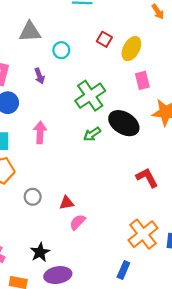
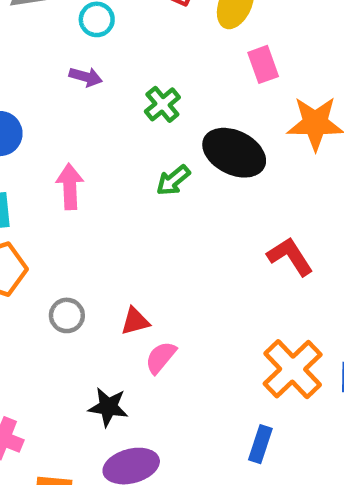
purple arrow: (40, 76) -> (86, 77), moved, turned -49
green cross: (90, 96) -> (162, 104), size x0.6
black star: (40, 252) -> (108, 407), moved, turned -30

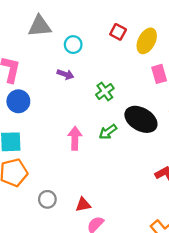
pink arrow: (70, 187) -> (75, 138), moved

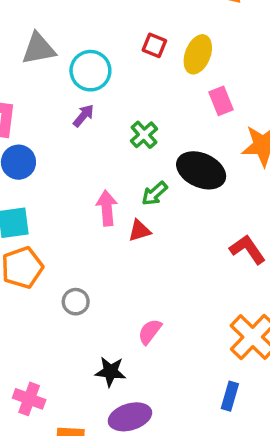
cyan circle: (73, 45) -> (90, 71), size x1.5
purple arrow: (65, 74) -> (83, 116), turned -63
red triangle: (83, 205) -> (139, 231), moved

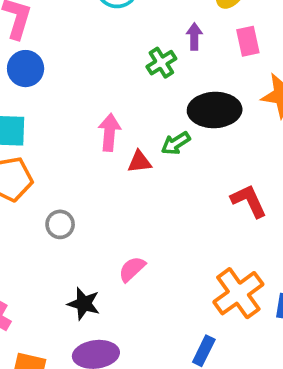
purple arrow: (83, 116) -> (194, 37), moved, turned -50
black ellipse: (201, 170) -> (215, 110), turned -36
green arrow: (154, 194) -> (176, 143), moved

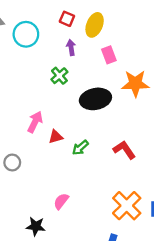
purple arrow: (194, 37) -> (71, 48), moved
pink arrow: (109, 132) -> (35, 122), turned 30
green arrow: (176, 143) -> (80, 148), moved
gray circle: (60, 224) -> (12, 163), moved

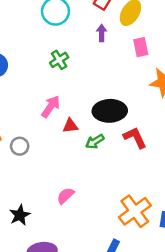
green cross: (59, 76) -> (59, 60), moved
black ellipse: (95, 99) -> (110, 111), moved
red L-shape: (124, 150) -> (135, 138), moved
black star: (36, 226) -> (20, 215), moved, turned 30

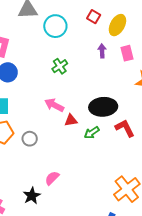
purple arrow: (102, 33) -> (102, 51), moved
pink arrow: (51, 107) -> (54, 105), turned -96
pink semicircle: (65, 196) -> (52, 178), moved

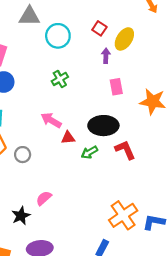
purple arrow: (102, 51) -> (106, 56), moved
pink rectangle: (127, 53) -> (116, 87), moved

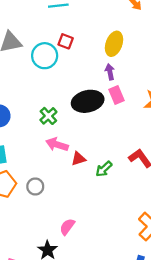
red square: (99, 28) -> (66, 41), moved
purple arrow: (106, 56) -> (110, 72), moved
green cross: (60, 79) -> (48, 116), moved
black ellipse: (103, 126) -> (88, 101), moved

